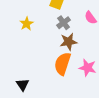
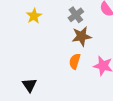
orange semicircle: (63, 64) -> (75, 61), size x0.6

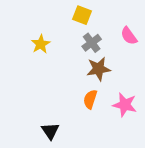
black triangle: (29, 85) -> (50, 131), moved

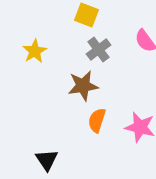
brown star: (99, 69) -> (83, 86), moved

